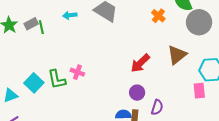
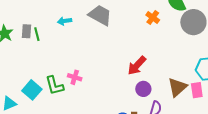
gray rectangle: (31, 24) -> (26, 31), turned -56
brown triangle: (177, 55) -> (177, 87), moved
purple circle: (137, 93) -> (143, 89), moved

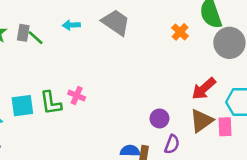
green line: (37, 34) -> (36, 38), turned -40
red arrow: (137, 65) -> (204, 89), moved
cyan square: (32, 90) -> (22, 106), turned 36

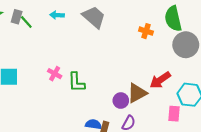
orange cross: (180, 32) -> (146, 31), turned -32
green L-shape: (51, 103) -> (76, 82), moved
brown triangle: (201, 121) -> (137, 93), moved

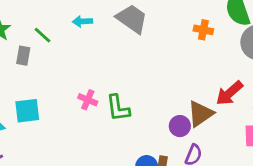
gray rectangle: (17, 17) -> (23, 56), moved

